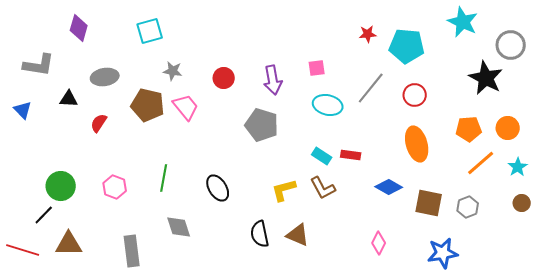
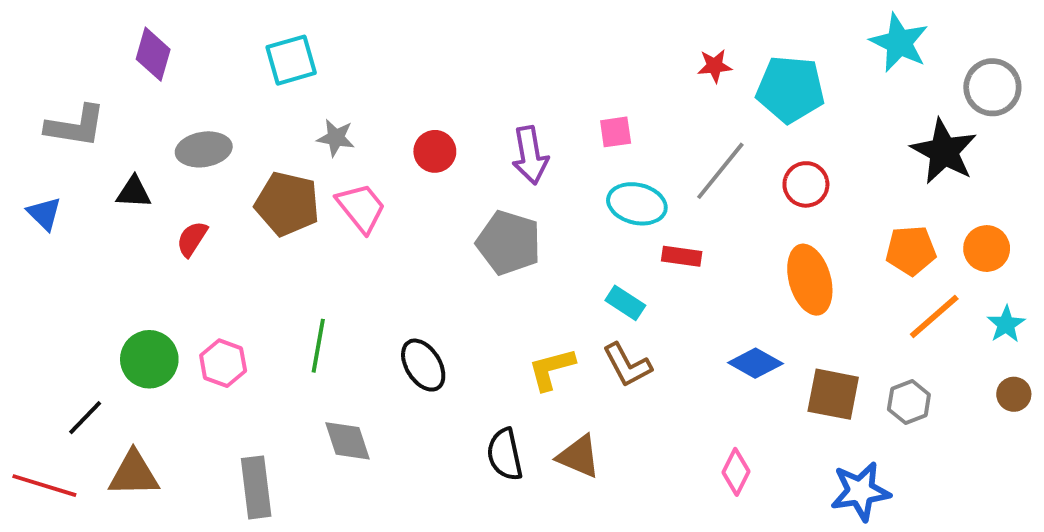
red rectangle: (351, 155) -> (682, 256), moved
green circle: (61, 186) -> (149, 359), moved

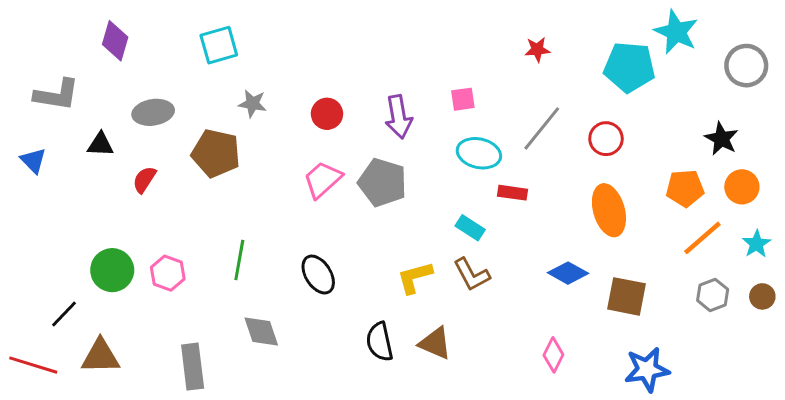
cyan pentagon: (790, 89) -> (629, 67), moved
black star: (944, 151) -> (721, 139), moved, size x0.7
pink trapezoid: (361, 208) -> (323, 180), moved, turned -93
gray hexagon: (909, 402) -> (713, 295), moved

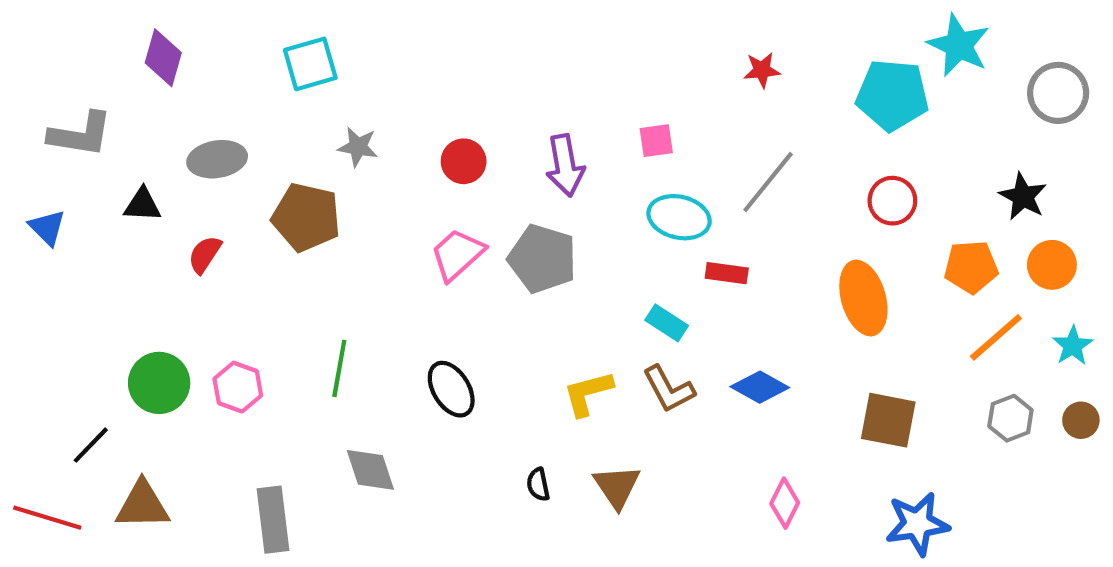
red circle: (606, 139) -> (892, 201), moved
blue diamond: (568, 273) -> (760, 387), moved
black semicircle: (380, 342) -> (538, 484), size x0.6
brown triangle: (435, 343) -> (617, 487), turned 33

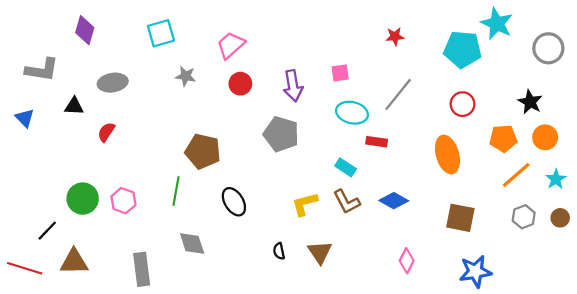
brown pentagon: (306, 217) -> (203, 151), moved
pink trapezoid: (457, 254) -> (231, 45), moved

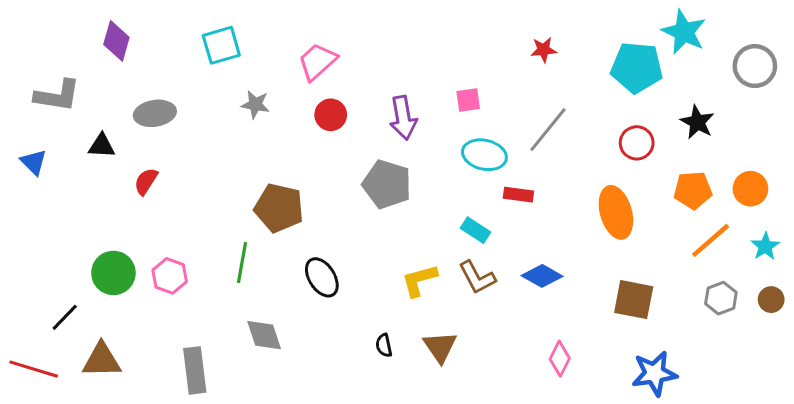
black star: (530, 102) -> (697, 122), moved

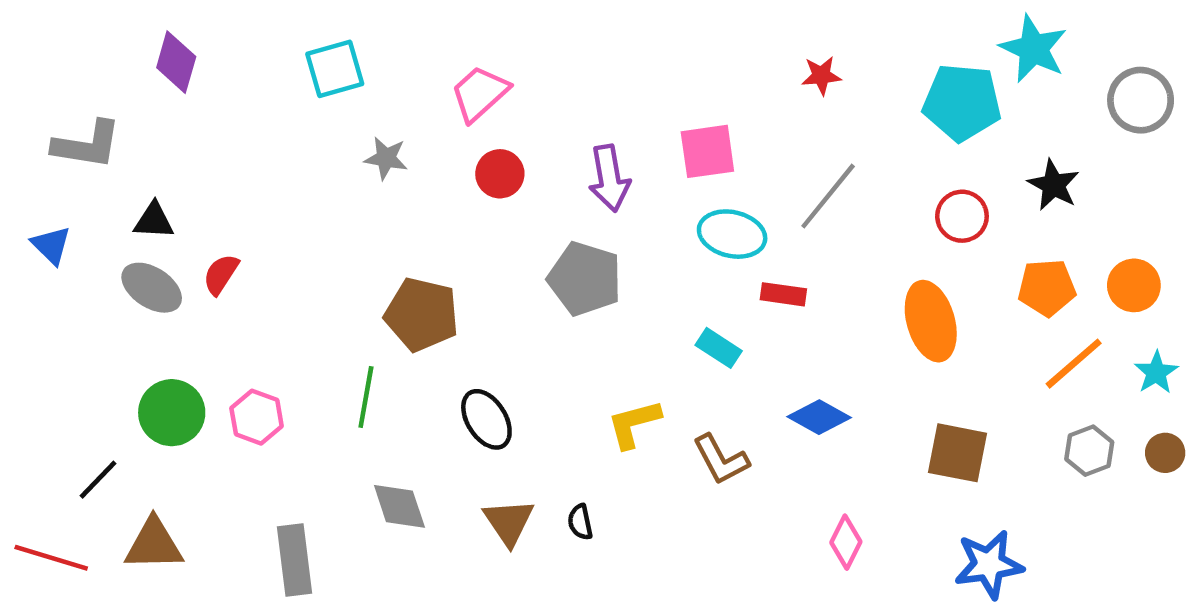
pink square: (468, 100) -> (707, 151), size x1.5
gray ellipse: (155, 113) -> (152, 288), moved, turned 42
brown L-shape: (477, 277) -> (721, 460), moved
brown triangle: (440, 347) -> (509, 522), moved

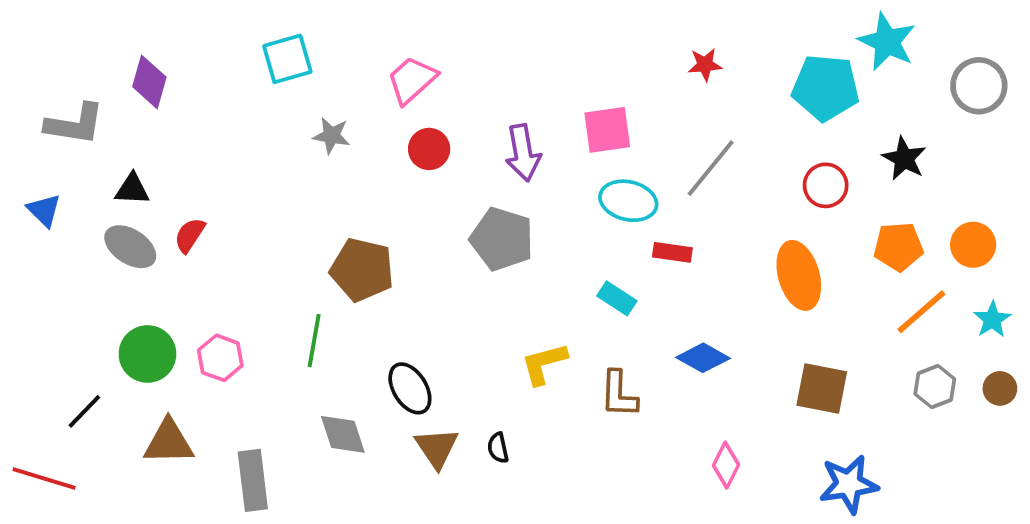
purple diamond: (176, 62) -> (149, 82), moved
black ellipse: (486, 419) -> (410, 388), moved
brown L-shape: (721, 460) -> (619, 394), turned 30
brown triangle: (154, 544) -> (169, 442), moved

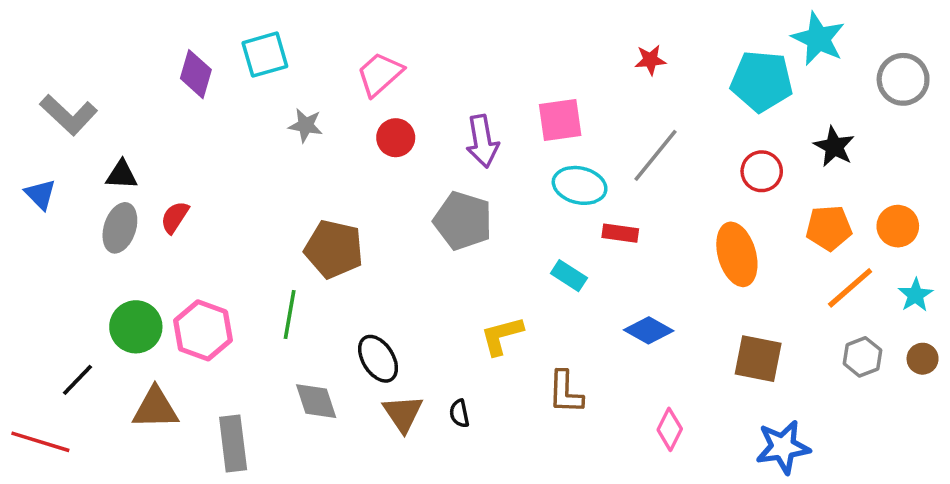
purple diamond: (149, 82) -> (196, 74), moved
gray L-shape: (75, 124) -> (69, 115), turned 34
gray ellipse: (130, 247) -> (120, 228), turned 75
pink hexagon: (220, 358) -> (203, 330), size x1.4
brown L-shape: (619, 394) -> (565, 392), moved

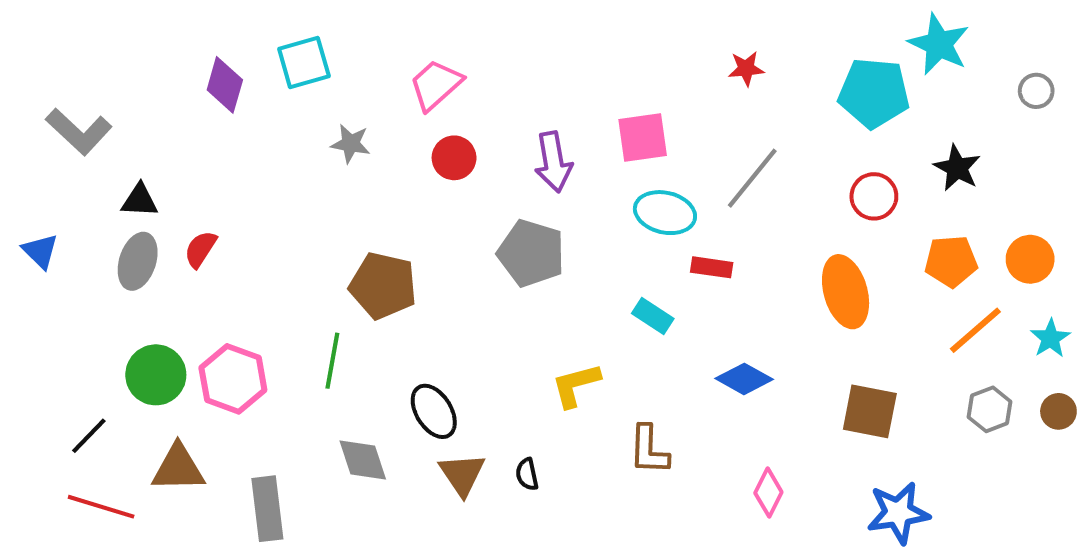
gray circle: (903, 79) -> (1036, 91), size x0.6
blue triangle: (40, 194) -> (40, 251), moved
red line: (40, 442) -> (101, 507), moved

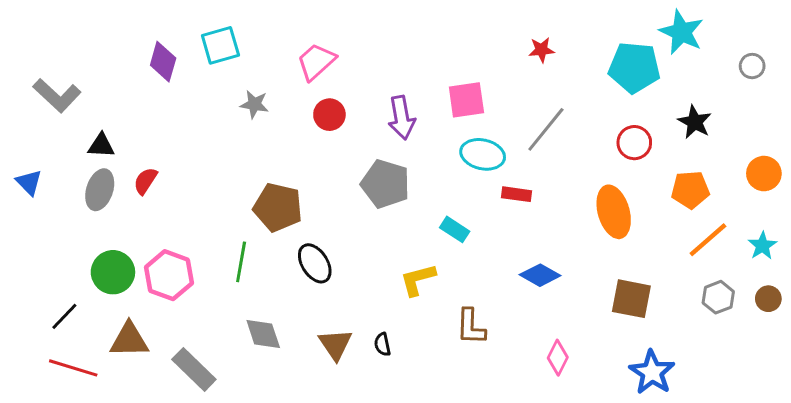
orange circle: (1030, 259) -> (764, 174), moved
cyan rectangle: (653, 316) -> (455, 229), moved
black ellipse: (434, 411) -> (315, 263), moved
gray rectangle: (267, 509) -> (194, 369), turned -39
blue star: (898, 513) -> (652, 372), turned -30

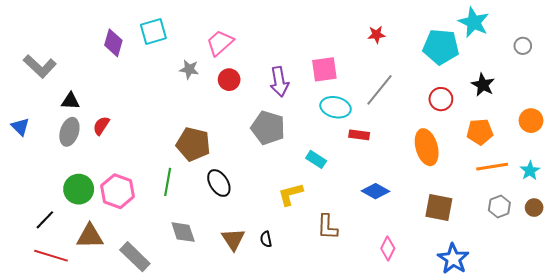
gray star: (254, 104) -> (189, 69), moved
orange line: (708, 240) -> (492, 167), turned 32

